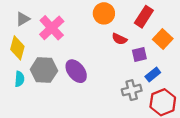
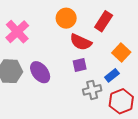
red semicircle: (119, 39) -> (81, 42), size x1.5
orange square: (163, 39) -> (121, 52), moved
purple square: (139, 54) -> (80, 65), moved

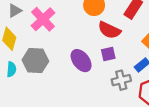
purple ellipse: (40, 72) -> (81, 61), moved

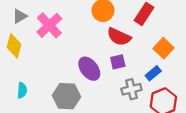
gray hexagon: (35, 61) -> (66, 96), moved
cyan semicircle: (11, 69) -> (22, 90), moved

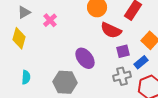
pink cross: (49, 25) -> (50, 20), size x0.6
purple square: (118, 62) -> (123, 51), moved

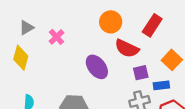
purple ellipse: (85, 58) -> (97, 67), moved
blue rectangle: (141, 62) -> (161, 85), turned 32

